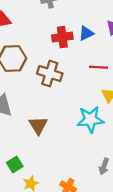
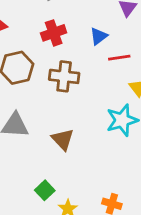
blue triangle: (86, 33) -> (99, 36), moved
red cross: (62, 37) -> (54, 33), moved

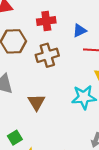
brown cross: (64, 76) -> (47, 55), turned -35

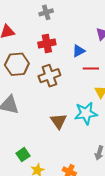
brown triangle: (36, 102) -> (59, 121), moved

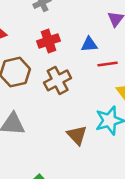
blue triangle: (79, 51) -> (89, 44), turned 32

